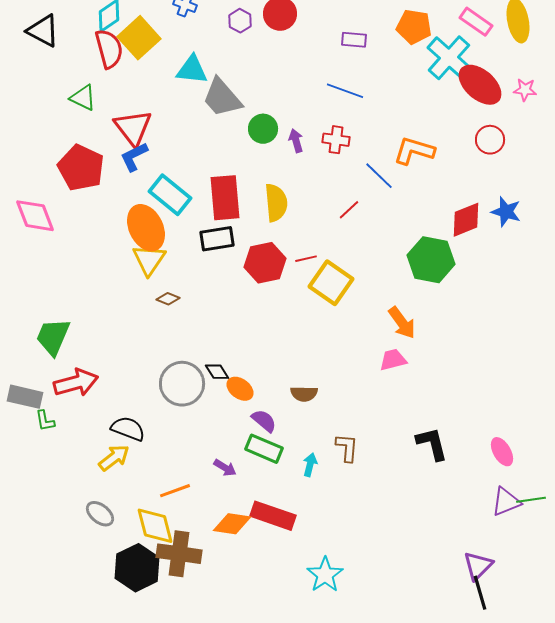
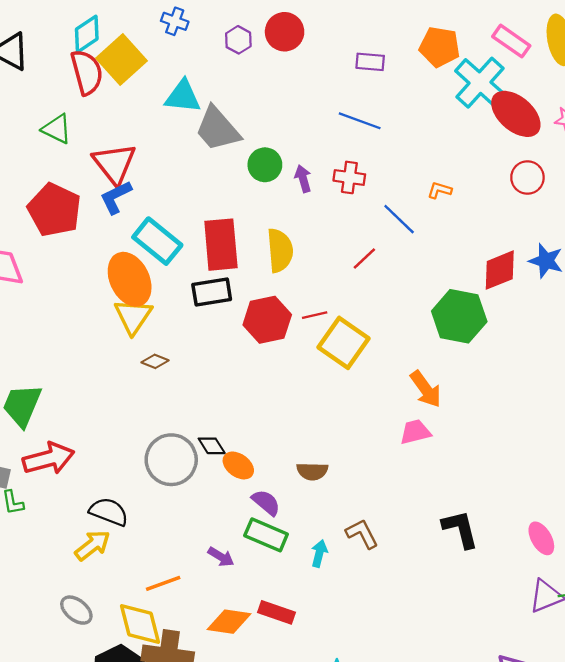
orange L-shape: (414, 151) -> (440, 190), size x0.5
brown L-shape: (347, 448) -> (362, 534), turned -32
red rectangle: (273, 516) -> (276, 612), size x0.7

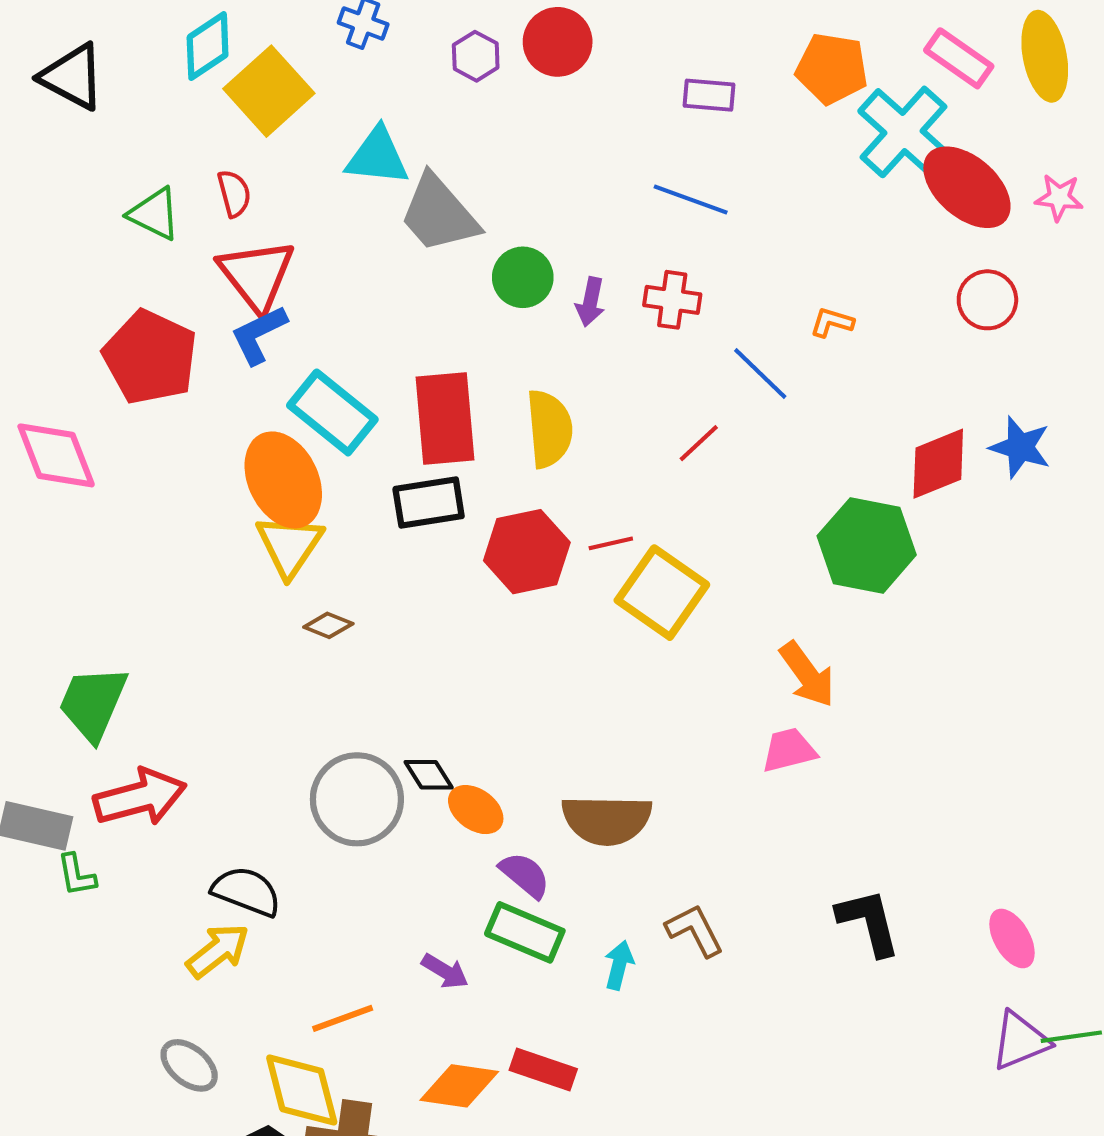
red semicircle: (87, 72) -> (234, 193), moved, size x0.6
purple arrow: (303, 179) -> (590, 302), turned -152
brown semicircle: (312, 471) -> (607, 820), size x1.6

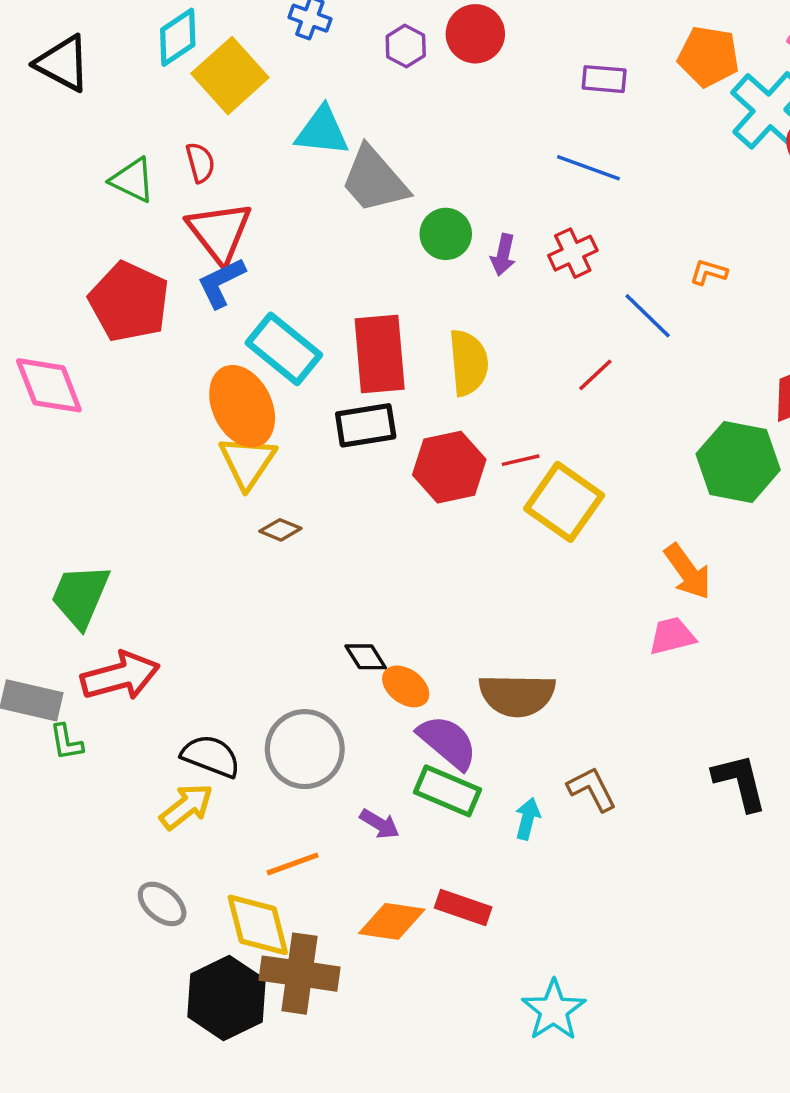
red cross: (672, 300) -> (573, 253), turned -33
gray circle: (357, 799) -> (305, 749), moved
purple semicircle: (525, 875) -> (447, 742), size x1.4

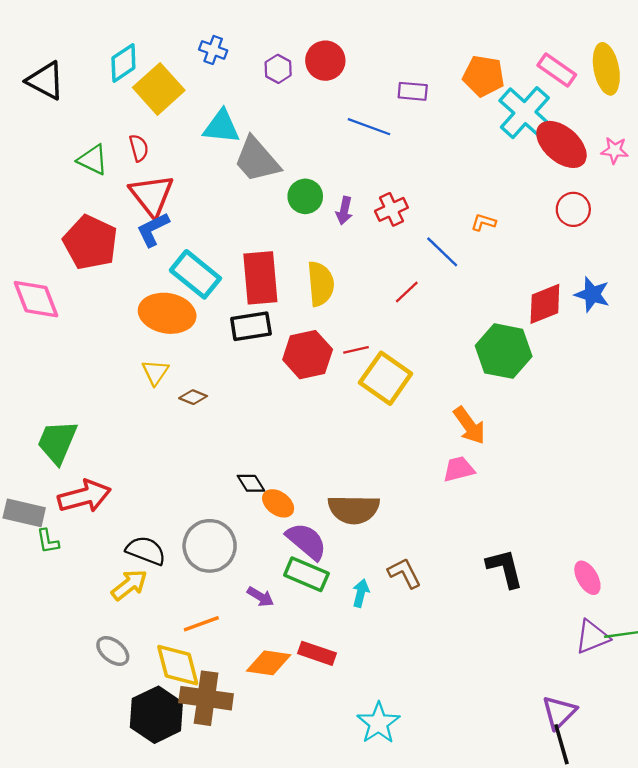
blue line: (588, 168) -> (369, 127), moved
orange ellipse: (242, 406) -> (167, 313), turned -54
yellow triangle: (247, 462) -> (155, 372), moved, size x0.7

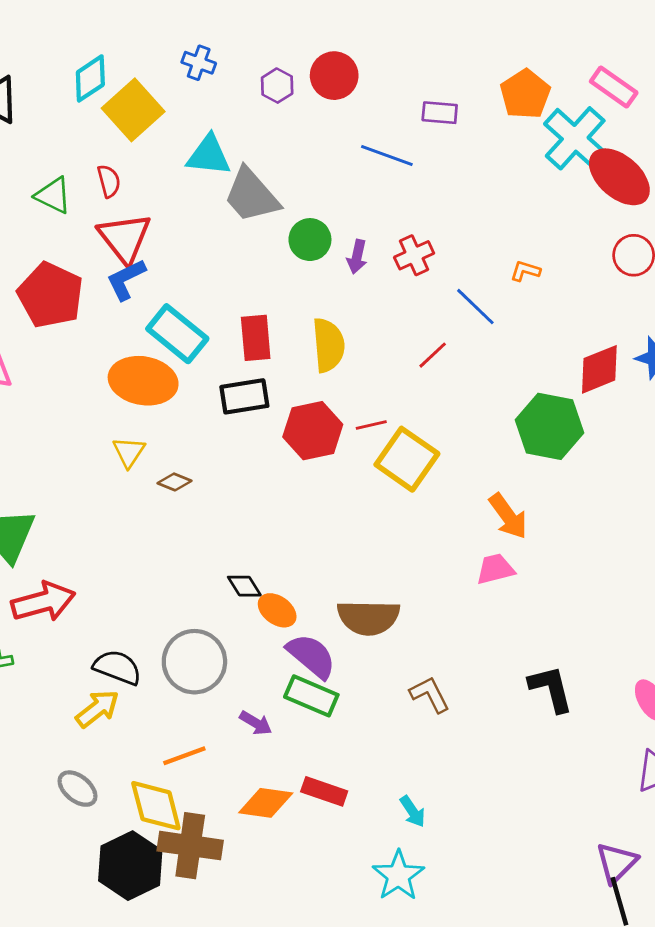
orange pentagon: (484, 76) -> (525, 94), turned 30
red rectangle: (260, 278) -> (256, 338), size x0.7
cyan arrow: (361, 593) -> (413, 811), moved, turned 132

